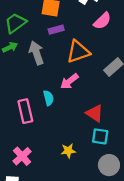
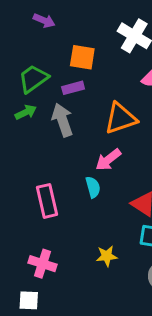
purple rectangle: (56, 30) -> (73, 88), moved
cyan semicircle: (48, 98) -> (93, 187), moved
pink cross: (22, 156) -> (43, 264), turned -30

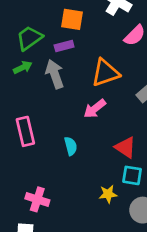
cyan semicircle: (93, 187) -> (71, 146), moved
pink rectangle: (47, 201) -> (25, 131), moved
yellow star: (107, 256) -> (108, 194), moved

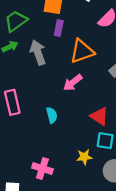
purple rectangle: (64, 46) -> (59, 28), moved, turned -63
pink cross: (37, 199) -> (42, 169), moved

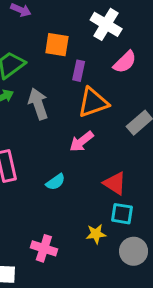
purple rectangle: (59, 28) -> (79, 71), moved
cyan semicircle: (52, 115) -> (56, 182), turned 70

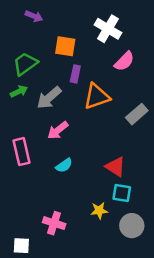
purple rectangle: (79, 71) -> (75, 74), moved
gray arrow: (38, 104) -> (49, 98), turned -112
pink arrow: (82, 141) -> (58, 130), moved

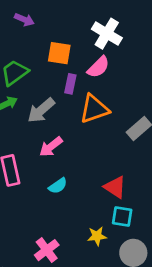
pink semicircle: (124, 61) -> (98, 67), moved
pink cross: (54, 223) -> (47, 250), turned 35

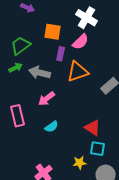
gray arrow: (41, 110) -> (40, 73), turned 55

